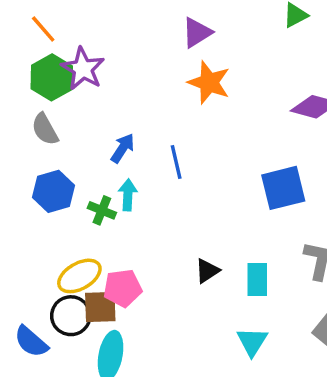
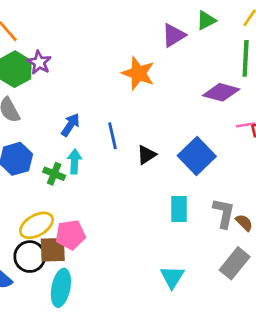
purple triangle: (197, 32) -> (174, 35), moved
purple star: (83, 69) -> (39, 62), size x0.7
blue square: (283, 188) -> (197, 156), turned -30
black triangle: (207, 271) -> (146, 155), moved
cyan rectangle: (257, 279) -> (179, 209), moved

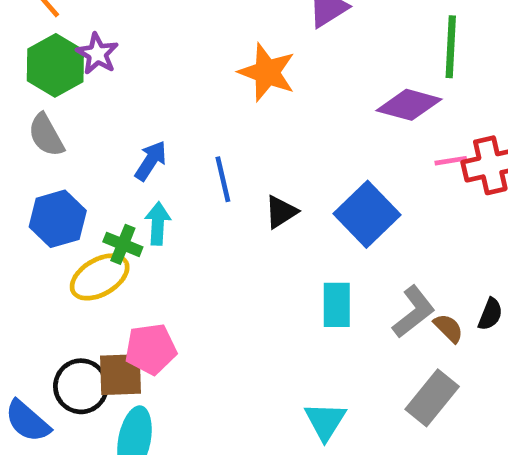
gray L-shape: (224, 213) -> (414, 312), turned 40
yellow ellipse: (36, 225) -> (100, 277), moved

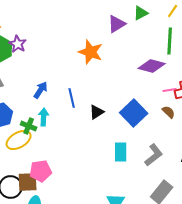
brown semicircle: (448, 328) -> (169, 112), moved

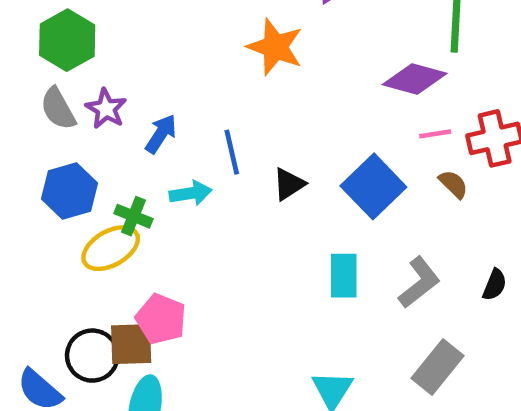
purple star: (18, 44) -> (106, 109), moved
pink line: (170, 90) -> (435, 134), moved
cyan arrow: (44, 117) -> (191, 193), moved, turned 78
pink pentagon: (41, 171) -> (161, 319), turned 30

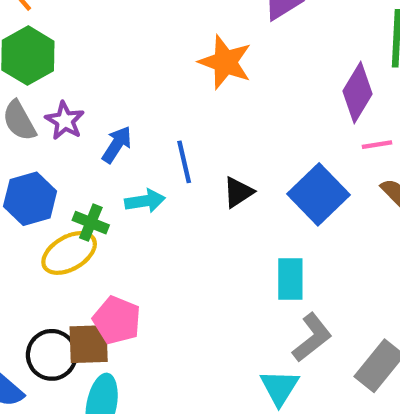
purple diamond: (415, 79) -> (358, 92), turned -74
gray L-shape: (419, 282) -> (312, 338), moved

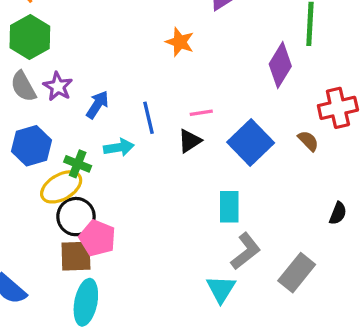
orange star: (225, 62) -> (180, 42), size x0.7
pink line: (377, 145) -> (201, 113), moved
black circle: (52, 355) -> (76, 217), moved

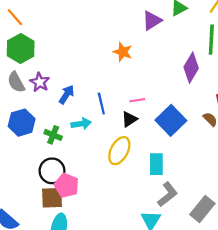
yellow ellipse: (61, 187) -> (119, 151), moved, turned -32

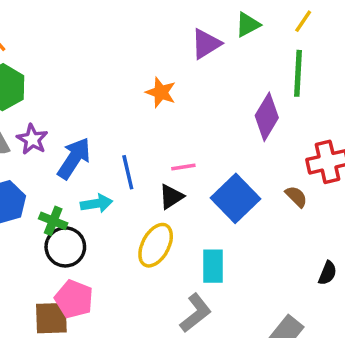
blue arrow: (67, 95) -> (74, 158), size x1.4
black circle: (52, 171) -> (65, 247), moved
gray L-shape: (168, 194) -> (196, 313), moved

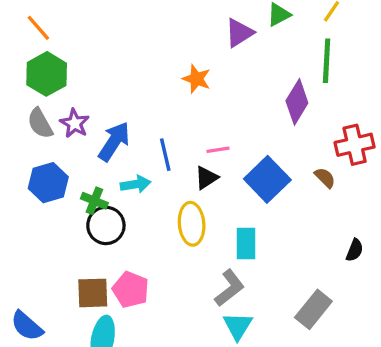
yellow ellipse: (156, 245) -> (192, 224), turned -33
pink pentagon: (74, 299) -> (131, 290), moved

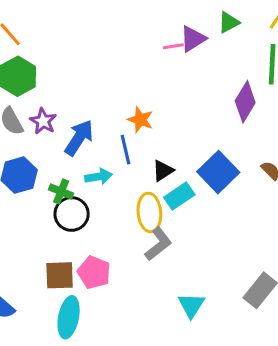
orange star: (196, 79) -> (140, 120), moved
pink line: (218, 150) -> (173, 46), moved
cyan rectangle: (246, 244) -> (179, 196), moved, turned 56
gray L-shape: (229, 288) -> (158, 244), moved

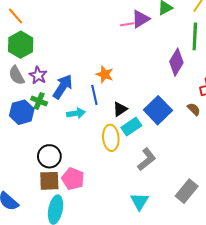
green cross: (61, 192) -> (39, 101), moved
black circle: (72, 214) -> (49, 156), moved
gray L-shape: (158, 244) -> (147, 159), moved

